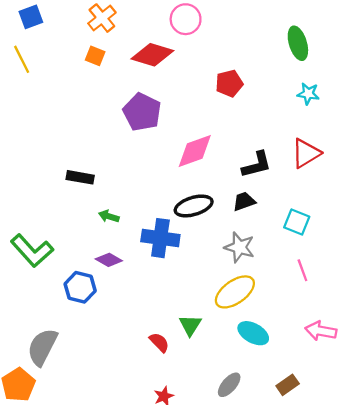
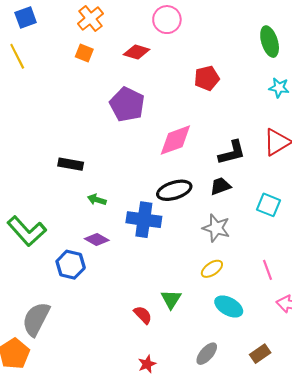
red diamond: (152, 55) -> (137, 52), size x0.7
pink line: (302, 270) -> (267, 270), moved
yellow ellipse: (235, 292) -> (212, 269), size x0.6

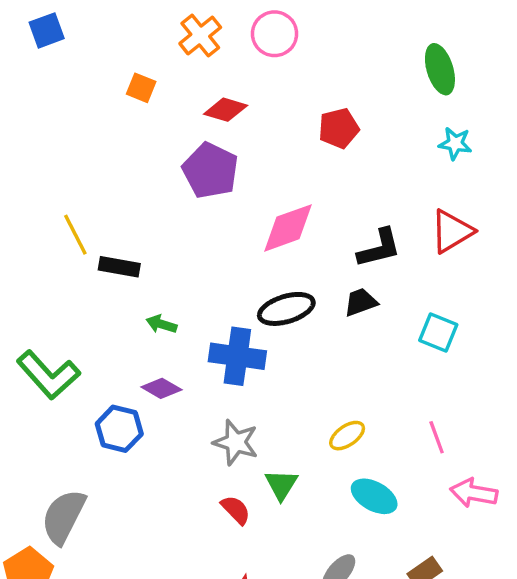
orange cross: (90, 19) -> (200, 35), moved
red diamond: (137, 52) -> (226, 110), moved
yellow line: (17, 56) -> (75, 235), moved
gray star: (216, 228) -> (236, 442), moved

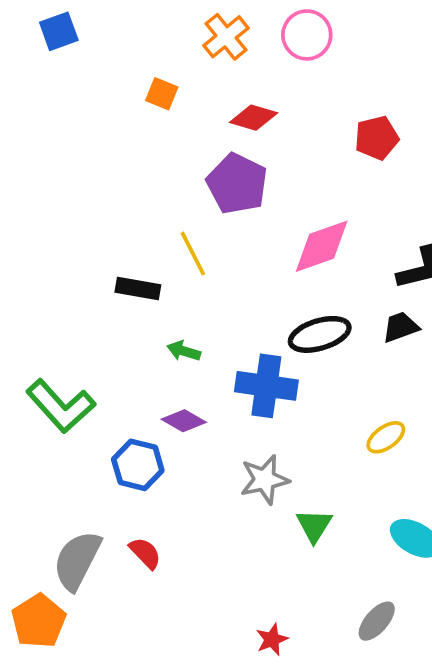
yellow line: (75, 235) -> (193, 254), moved
yellow ellipse: (347, 436) -> (386, 437), moved
gray star: (236, 442) -> (265, 480), turned -30
red semicircle: (236, 510) -> (145, 553), moved

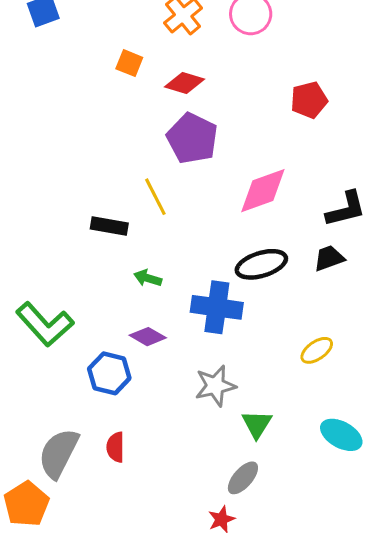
red diamond: (254, 118) -> (185, 83), moved
red semicircle: (145, 553) -> (115, 447), turned -136
gray ellipse: (377, 621) -> (243, 478), moved

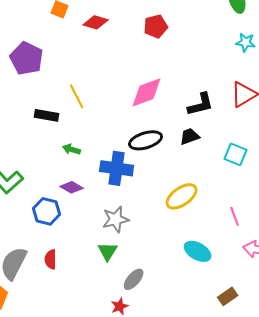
red pentagon: (309, 100) -> (156, 26), moved
purple pentagon: (192, 138) -> (27, 58), moved
yellow ellipse: (317, 350) -> (182, 196), size x1.5
green triangle: (257, 424) -> (108, 251), moved

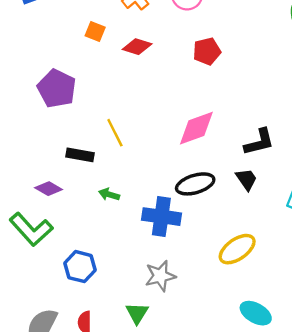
black trapezoid: (190, 136) -> (246, 179), turned 75
purple diamond: (72, 187) -> (49, 189), moved
green triangle: (108, 251) -> (137, 313), moved

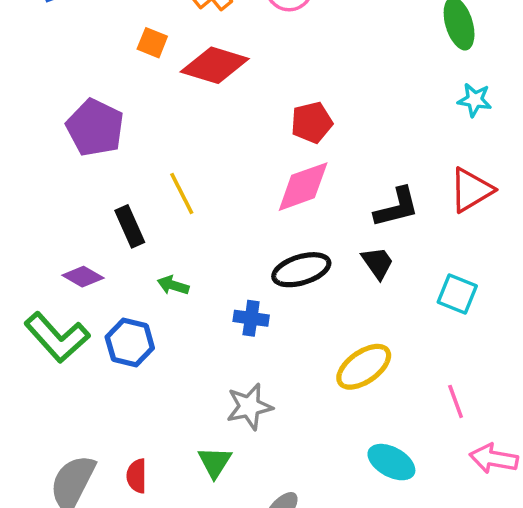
red diamond: (137, 47) -> (215, 65), size x1.5
red pentagon: (207, 51) -> (312, 122), moved
black rectangle: (80, 155) -> (130, 226), turned 56
blue cross: (161, 217) -> (251, 318), size x0.6
blue hexagon: (80, 267) -> (130, 342), moved

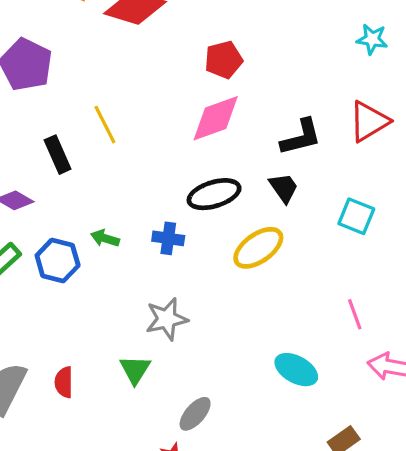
green arrow: (173, 285) -> (105, 238), moved
yellow ellipse: (364, 367) -> (258, 248), moved

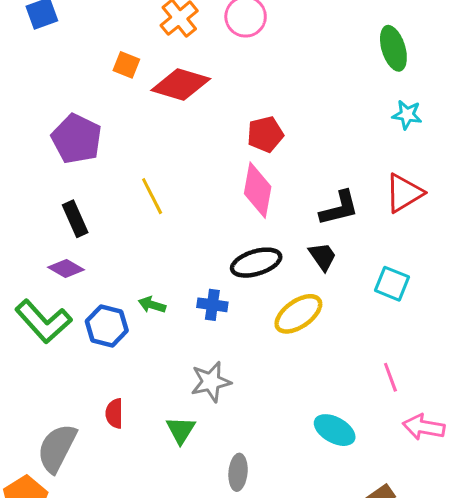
pink diamond: (216, 118) -> (258, 190), turned -60
black rectangle: (58, 155) -> (75, 219), moved
red semicircle: (64, 382) -> (114, 413), moved
gray ellipse: (195, 414) -> (238, 472), turned -36

